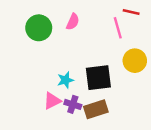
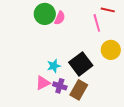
green circle: (39, 28) -> (45, 14), moved
black square: (98, 78) -> (81, 64), turned -30
brown rectangle: (96, 109) -> (79, 90), turned -42

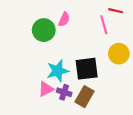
green circle: (45, 14) -> (44, 30), moved
black square: (81, 64) -> (87, 69), turned 30
cyan star: (54, 66) -> (58, 71), size x1.5

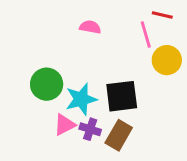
pink semicircle: (64, 19) -> (90, 27), turned -104
green circle: (44, 30) -> (47, 84), moved
yellow circle: (119, 54) -> (167, 60), moved

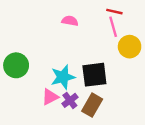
red line: (162, 15) -> (114, 12), moved
green circle: (47, 84) -> (16, 65), moved
purple cross: (90, 129) -> (70, 100), turned 35

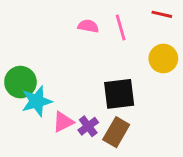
red line: (114, 12) -> (162, 14), moved
pink line: (113, 27) -> (121, 28), moved
cyan star: (63, 77) -> (37, 101), moved

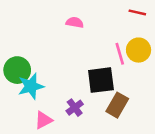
pink line: (121, 28) -> (120, 54), moved
pink triangle: (63, 122) -> (43, 120), moved
brown rectangle: (116, 132) -> (117, 105), moved

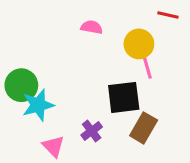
yellow circle: (139, 50) -> (139, 44), moved
pink triangle: (43, 120) -> (53, 146), turned -48

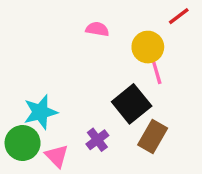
red line: (168, 15) -> (179, 16), turned -50
green circle: (21, 85) -> (23, 143), moved
black square: (124, 97) -> (132, 104), turned -32

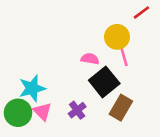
pink semicircle: (97, 29) -> (90, 59), moved
pink triangle: (57, 156) -> (42, 111), moved

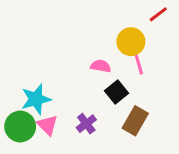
black square: (104, 82) -> (116, 92), size x0.7

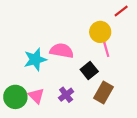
pink semicircle: (101, 66) -> (62, 51), moved, size x1.5
cyan star: (36, 99) -> (35, 59), moved

